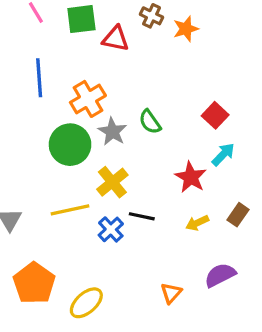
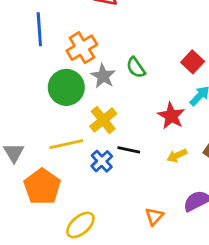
orange pentagon: (34, 283) -> (42, 187), moved

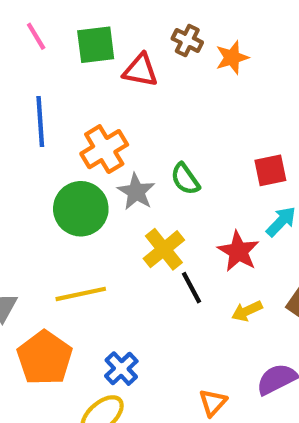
red square: (193, 62) -> (270, 170), turned 35
yellow cross: (103, 120) -> (164, 249), moved
black line: (129, 150) -> (192, 288), moved, turned 50
blue cross: (102, 161) -> (121, 369), moved

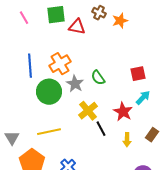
pink line: (36, 36) -> (24, 18), moved
blue line: (40, 121) -> (30, 66), moved
yellow arrow: (247, 311) -> (127, 140), turned -64

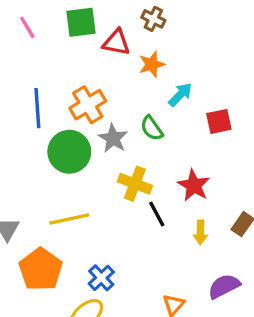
orange star: (120, 21) -> (152, 64), moved
cyan arrow: (143, 98) -> (180, 95), moved
yellow cross: (88, 111) -> (135, 184), turned -30

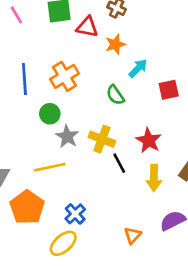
gray star: (113, 138) -> (67, 136), moved
green circle: (69, 152) -> (50, 114), size x0.6
yellow arrow: (200, 232) -> (154, 178), size x1.4

